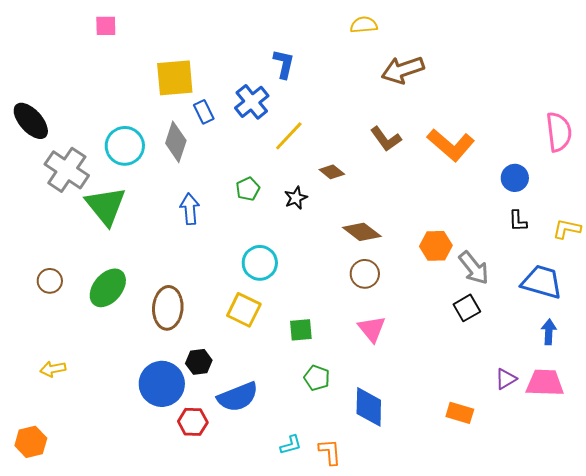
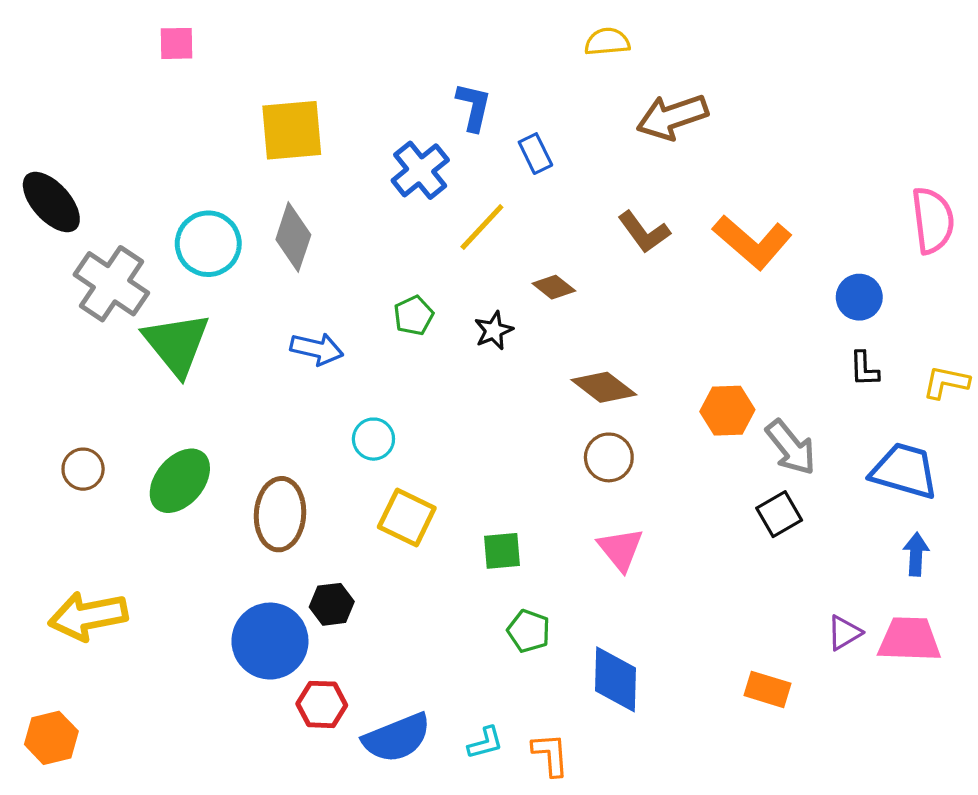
blue rectangle: (204, 112) -> (535, 154), moved
blue arrow: (190, 209) -> (317, 349), turned 108
cyan circle: (260, 263) -> (373, 439), moved, size x0.7
yellow arrow: (53, 369) -> (88, 616), size x1.8
blue semicircle: (238, 397) -> (397, 738), moved

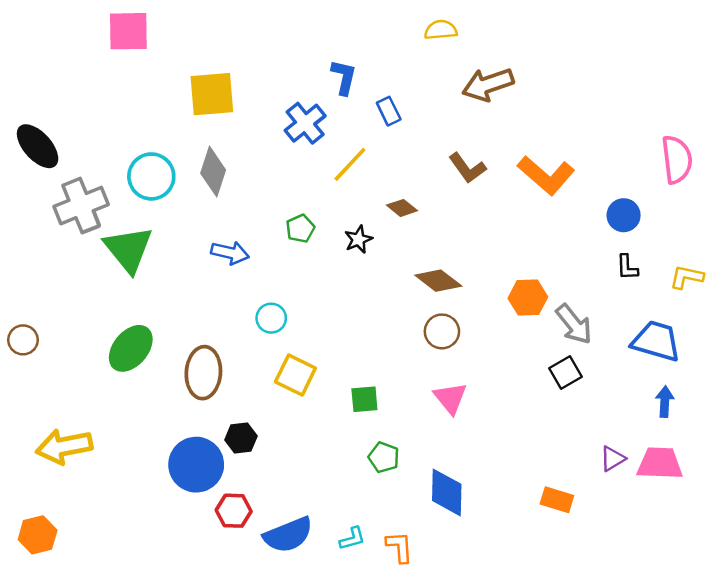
pink square: (177, 43) -> (128, 31), size x1.6
gray cross: (111, 284) -> (81, 206), turned 34
brown circle: (83, 469) -> (23, 340), moved

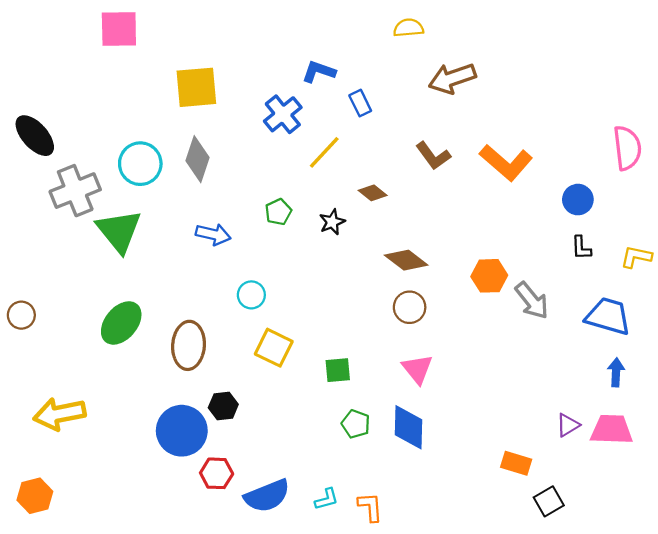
blue L-shape: (344, 77) -> (319, 72), turned -84
black square: (565, 373) -> (549, 501), moved
blue diamond: (447, 492) -> (408, 427), moved

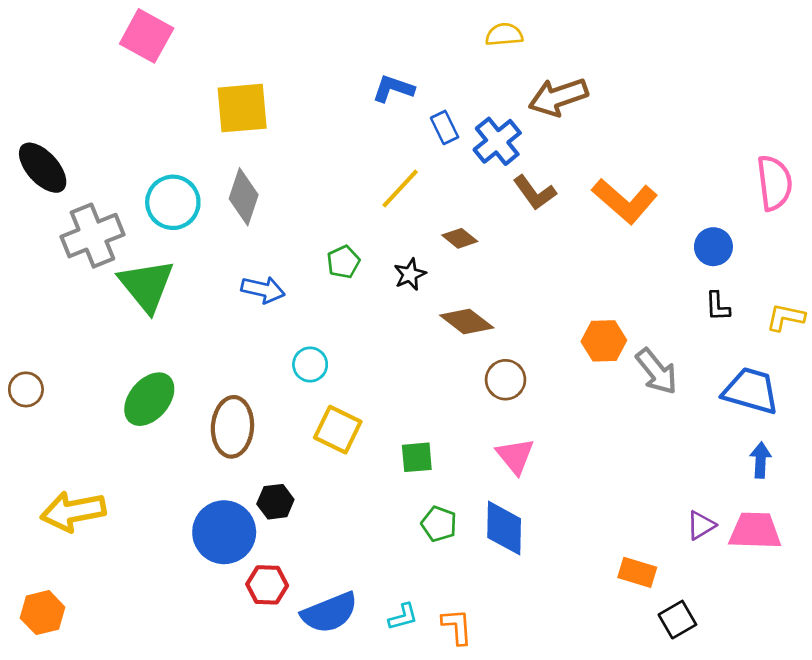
pink square: (119, 29) -> (147, 36), turned 30
blue cross: (283, 114) -> (497, 141), moved
brown diamond: (406, 260) -> (467, 322), moved

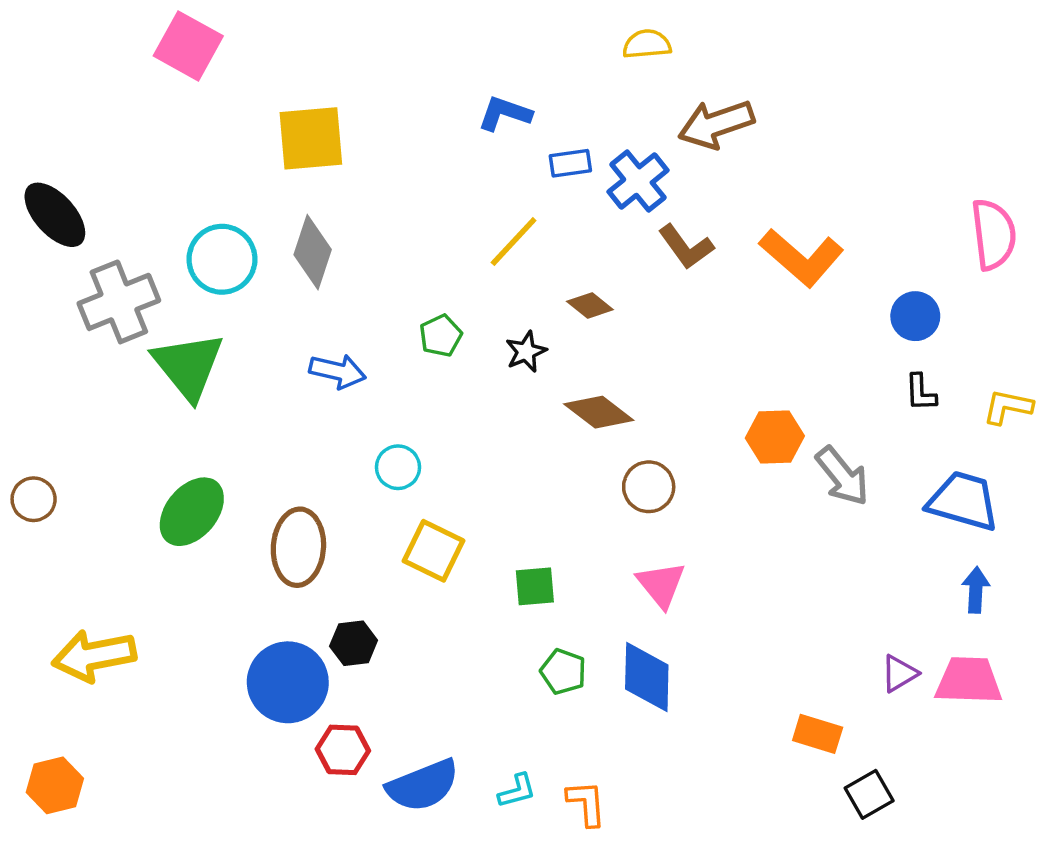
blue rectangle: (445, 127) -> (570, 163), turned -72

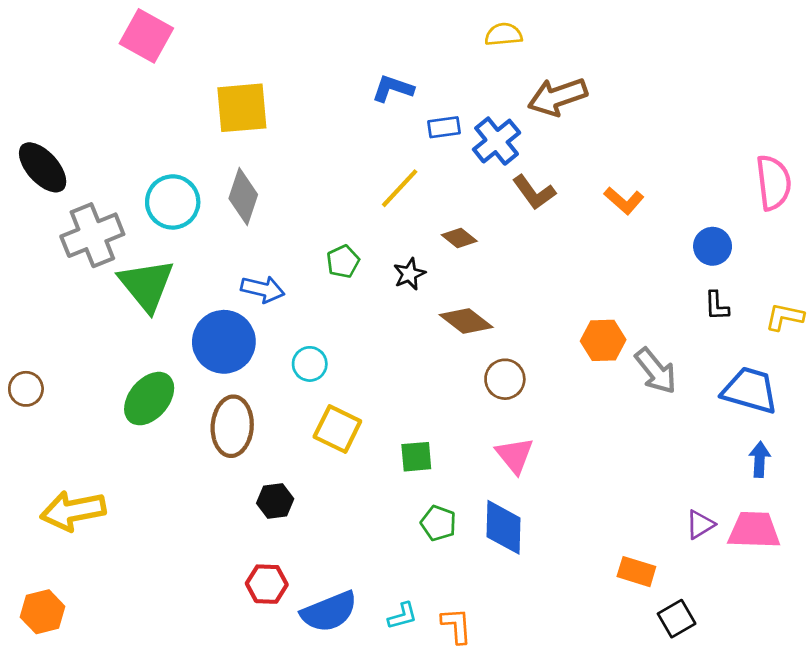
orange L-shape: (802, 257) -> (624, 201), size x0.6
blue circle: (288, 682) -> (224, 342), moved

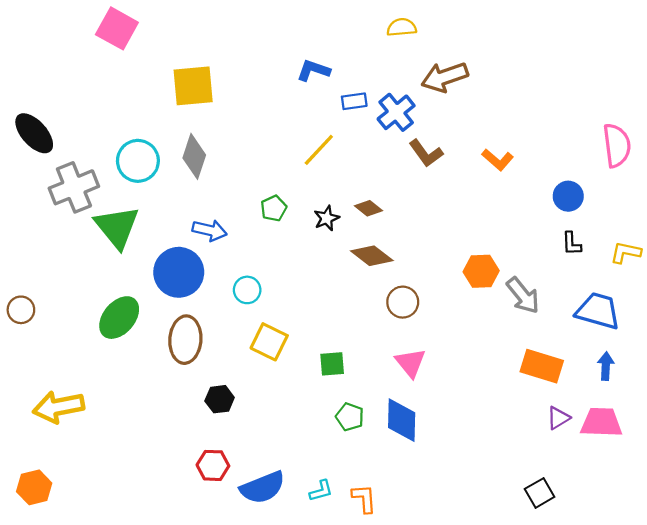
brown diamond: (459, 238) -> (369, 208), moved
orange rectangle: (636, 572) -> (542, 366), moved, size x1.4

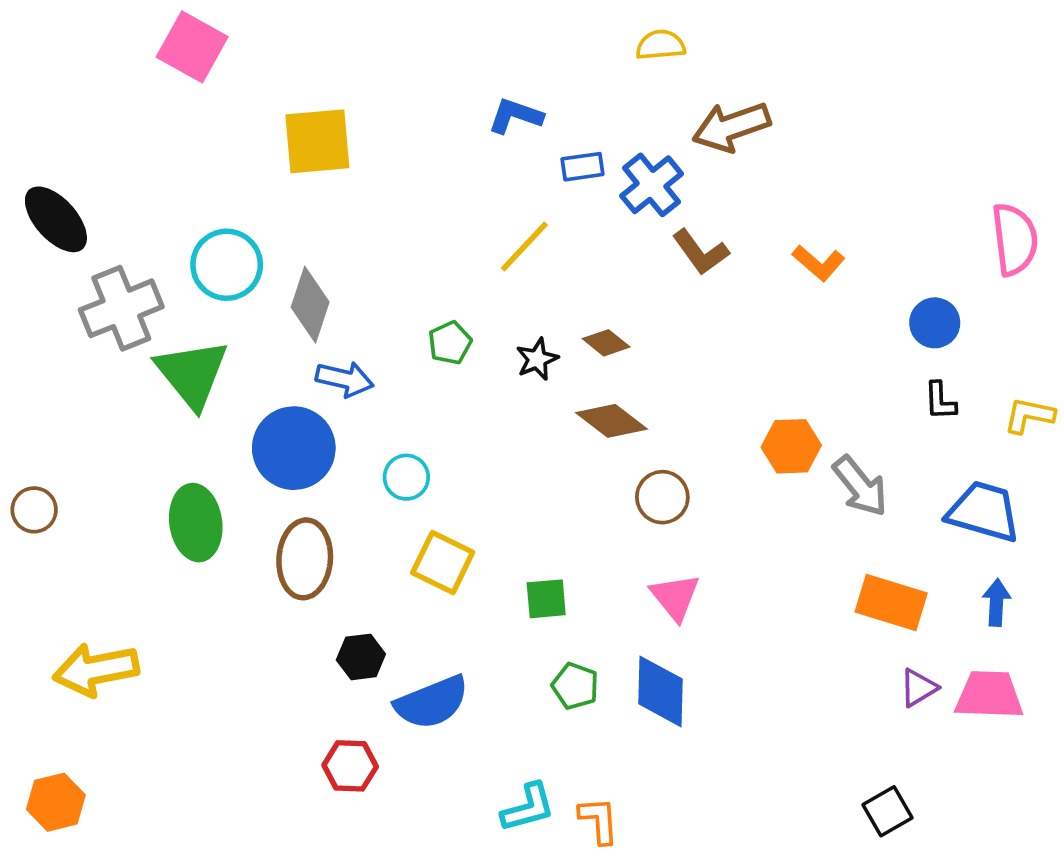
gray diamond: (194, 156) -> (310, 305), moved
green ellipse: (119, 318) -> (196, 523), turned -48
blue semicircle: (263, 487) -> (432, 702), moved
cyan L-shape: (321, 491) -> (528, 808), size x1.4

